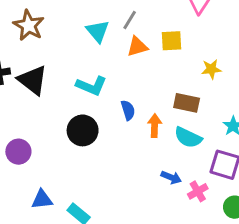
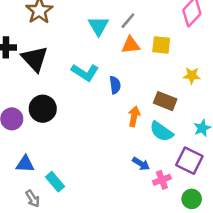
blue semicircle: (128, 110) -> (115, 85), moved
black circle: (83, 130) -> (43, 109), moved

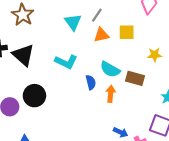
blue semicircle: (115, 85) -> (91, 82), moved
cyan semicircle: (161, 131) -> (110, 69), moved

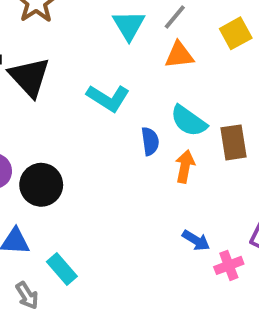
yellow square: (127, 32) -> (236, 33), moved, turned -35
brown rectangle: (135, 78) -> (234, 142), turned 60
black circle: (34, 96) -> (41, 185), moved

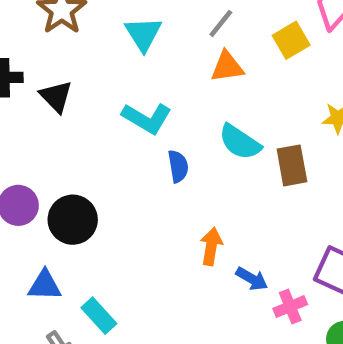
cyan triangle: (129, 25) -> (143, 34), moved
black triangle: (29, 77) -> (56, 97), size x0.7
blue semicircle: (150, 141) -> (178, 166), moved
orange arrow: (185, 166) -> (211, 246), moved

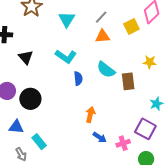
black triangle: (56, 97) -> (26, 57), moved
blue arrow: (252, 279) -> (100, 137), moved

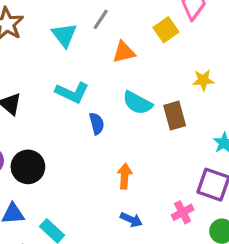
gray line: (101, 17) -> (101, 19), moved
blue arrow: (100, 137) -> (131, 220), moved

